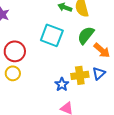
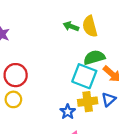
cyan square: (52, 35) -> (84, 76), moved
green semicircle: (86, 35) -> (94, 57), turned 36

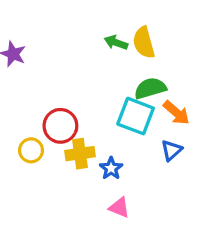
red circle: (16, 75) -> (60, 126), moved
yellow cross: (88, 102) -> (80, 154), moved

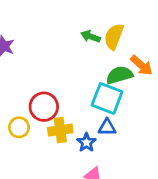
yellow semicircle: (144, 43) -> (114, 37), turned 36
orange arrow: (176, 113) -> (141, 65), moved
blue triangle: (171, 150) -> (107, 127), moved, turned 42

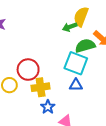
green arrow: (91, 37) -> (70, 27), moved, turned -40
blue star: (86, 142) -> (48, 107), moved

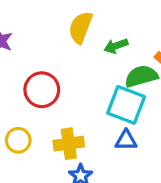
yellow semicircle: (81, 17) -> (81, 27), moved
red circle: (28, 70) -> (42, 90), moved

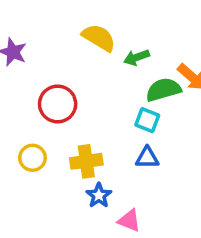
yellow semicircle: (81, 27) -> (99, 38), turned 100
cyan square: (126, 105) -> (147, 120), size x0.6

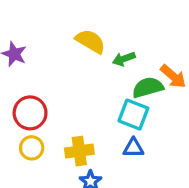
red circle: (58, 104) -> (30, 113), moved
cyan square: (147, 120) -> (133, 114), size x1.4

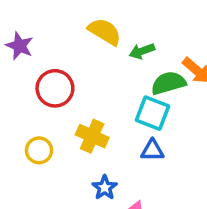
red circle: (30, 113) -> (55, 88), moved
yellow cross: (79, 151) -> (92, 136), moved, turned 32

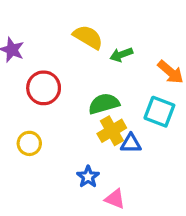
green semicircle: (168, 83) -> (104, 104), moved
cyan square: (152, 113) -> (159, 112), moved
yellow cross: (92, 136) -> (112, 131), moved, turned 36

